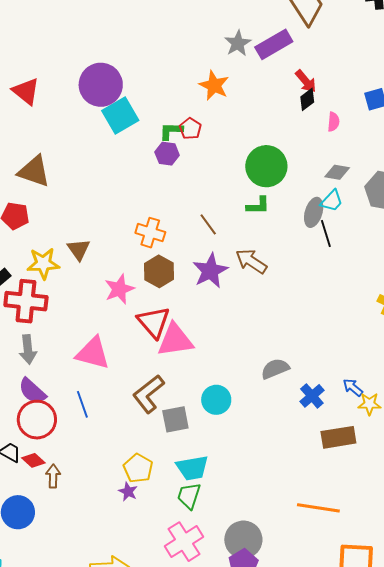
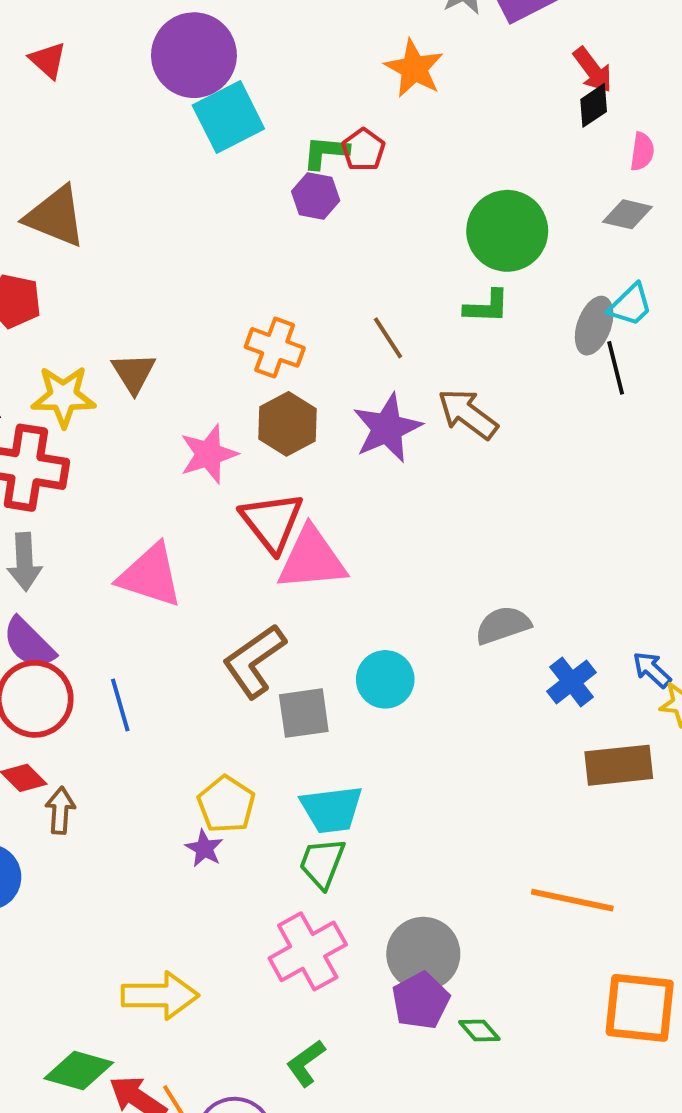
red triangle: (26, 91) -> (48, 60), size x0.7
gray diamond: (337, 172) -> (627, 214), moved
blue line: (82, 404) -> (120, 705), moved

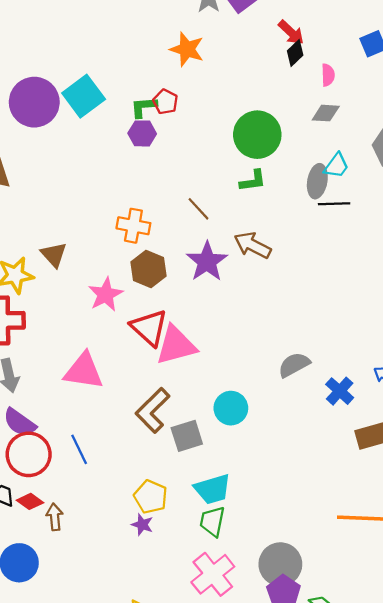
purple circle: (194, 55) -> (34, 102), moved
black line: (616, 368) -> (334, 204), turned -68

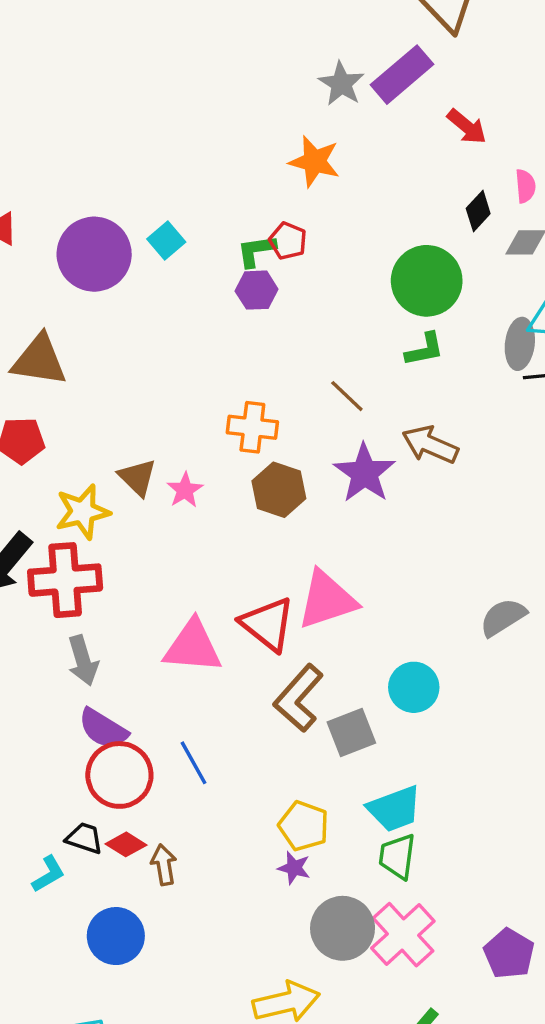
black diamond: (295, 53) -> (478, 211), moved
cyan square: (84, 96) -> (166, 240), size x0.6
pink star: (106, 294) -> (185, 490), moved, size x0.7
red triangle: (149, 328) -> (268, 624), moved
gray circle: (280, 564) -> (343, 928), moved

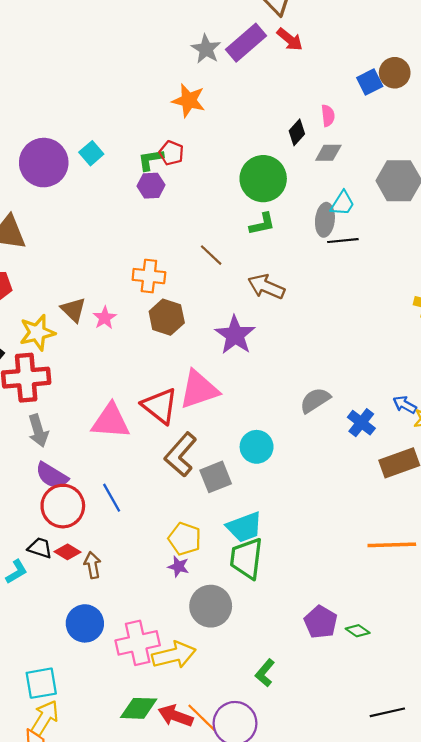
red arrow: (467, 127) -> (290, 39), moved
purple star: (364, 473) -> (235, 335), moved
green trapezoid: (397, 856) -> (246, 558), size x1.4
pink cross: (403, 935) -> (138, 643), moved, turned 30
blue circle: (116, 936) -> (85, 623), moved

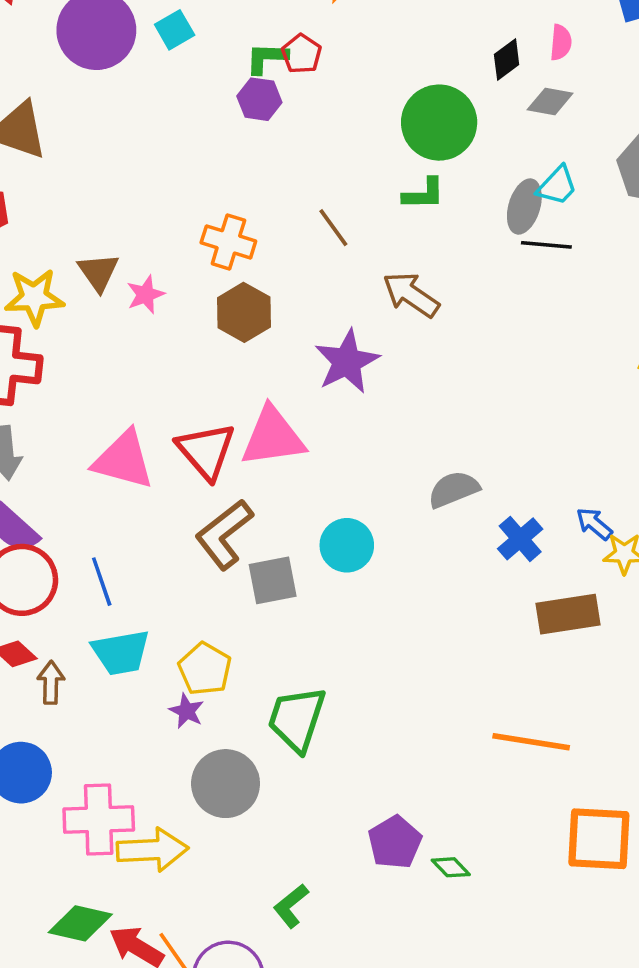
cyan trapezoid: (244, 527) -> (121, 652), moved

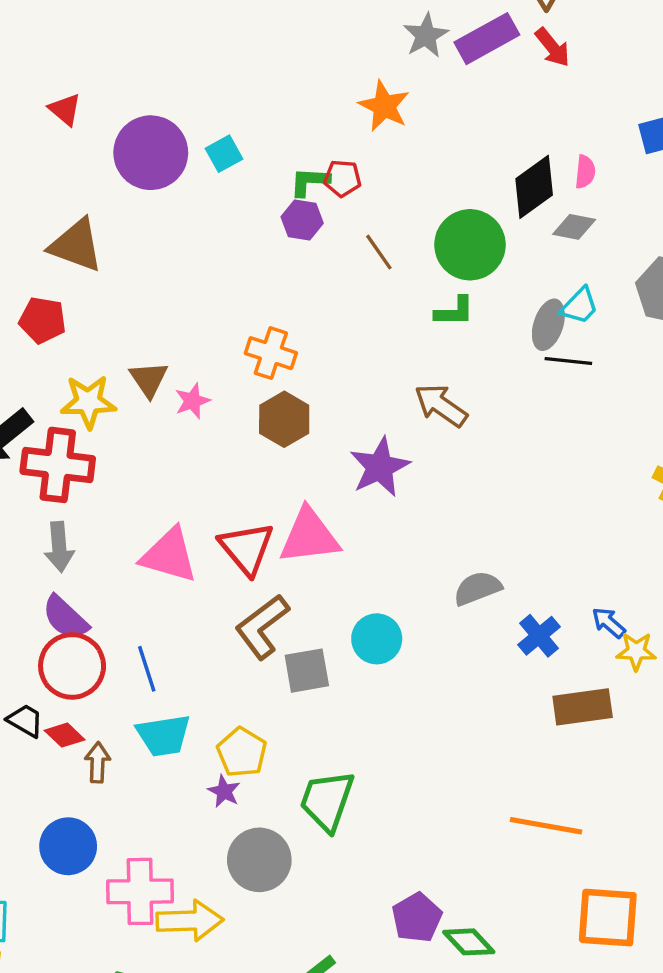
red pentagon: (302, 54) -> (342, 178), turned -30
black diamond: (507, 59) -> (534, 187), size x1.6
brown line: (333, 228) -> (379, 252), moved
green diamond: (451, 867) -> (469, 942), size x1.4

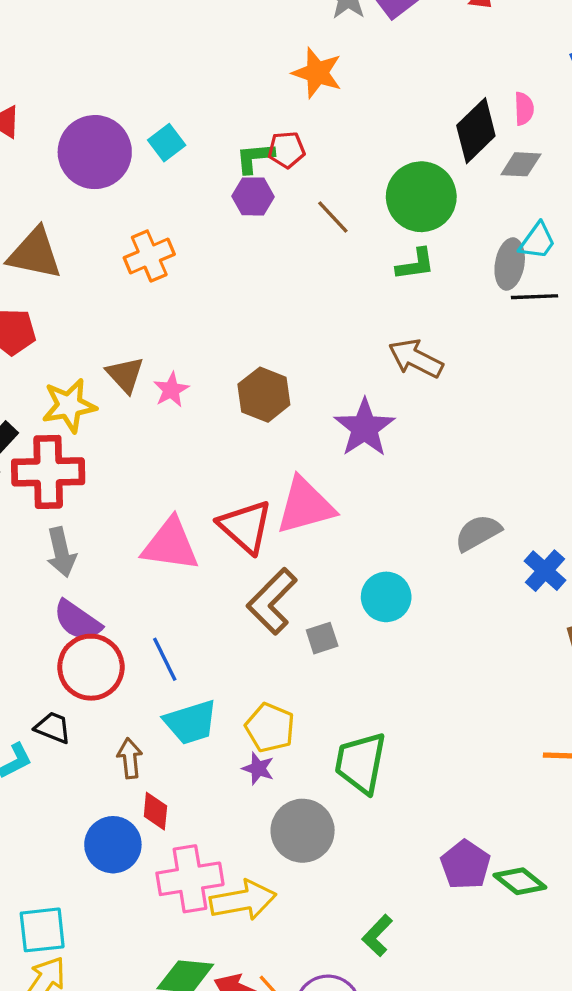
orange cross: (271, 353) -> (149, 256), moved, turned -33
gray square: (307, 671) -> (322, 638), size x0.7
red diamond: (65, 735) -> (155, 811), moved, turned 60

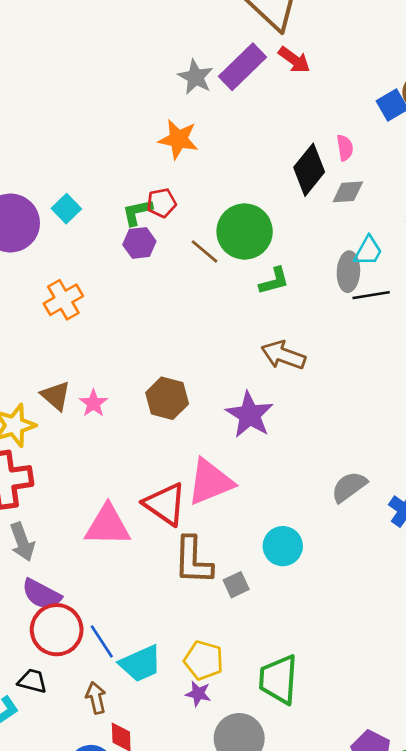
green circle: (421, 197) -> (245, 231), moved
brown L-shape: (272, 601) -> (193, 560), turned -36
blue line: (165, 659) -> (102, 641), moved

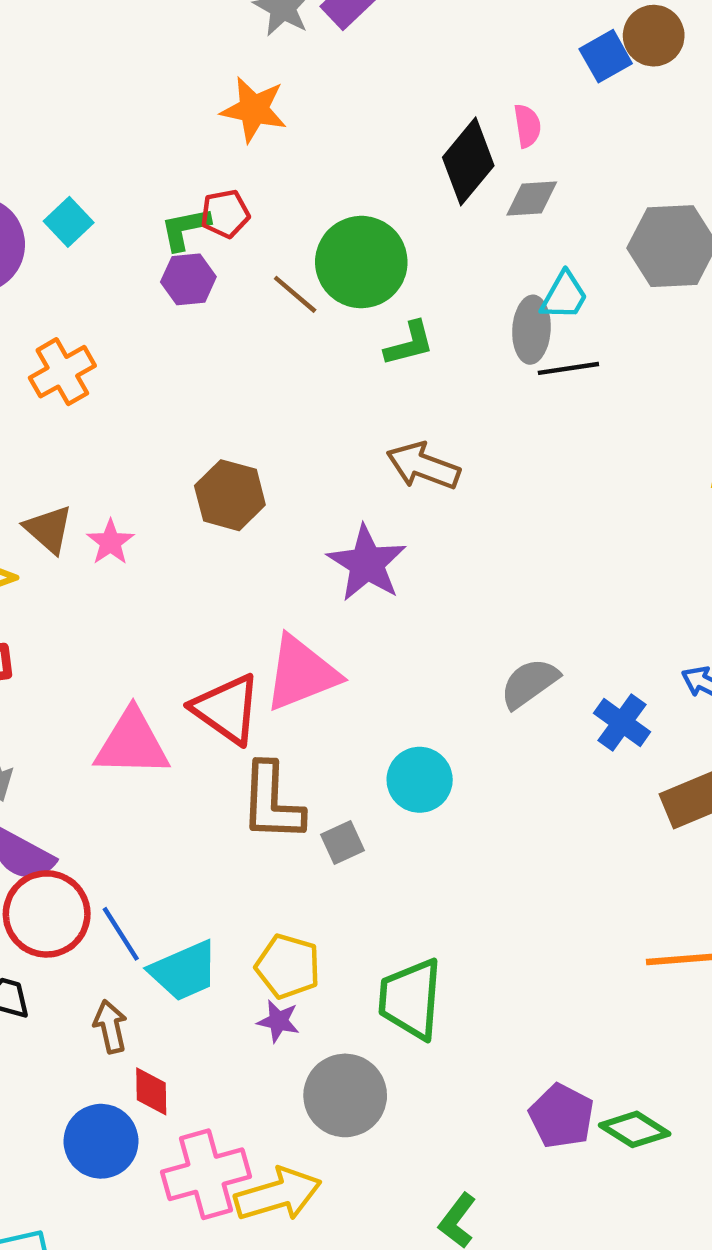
brown hexagon: (167, 398) -> (230, 495), moved

